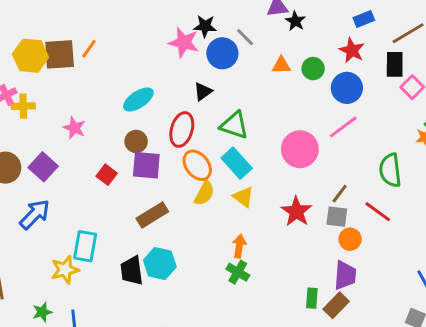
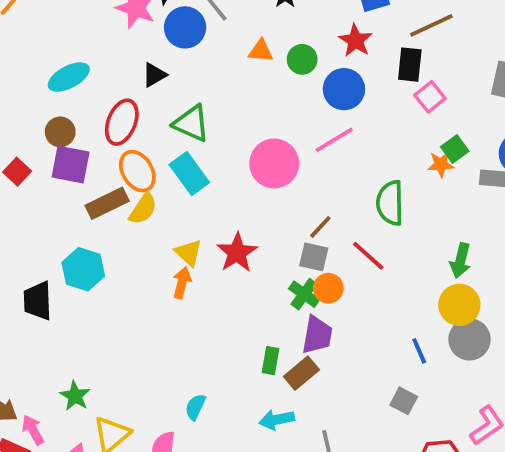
yellow triangle: (243, 197) -> (189, 253), moved
red star: (296, 211) -> (237, 253), moved
brown rectangle: (152, 215) -> (107, 203), moved
cyan hexagon: (160, 263) -> (83, 269), moved
green cross: (238, 272) -> (304, 294), moved

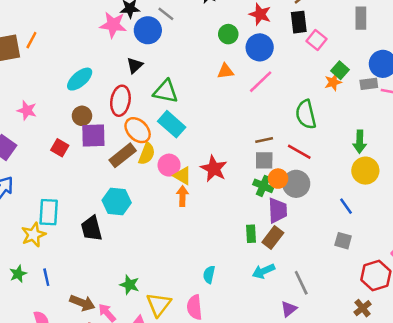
orange triangle: (261, 51) -> (225, 71), moved
pink circle: (274, 163) -> (169, 165), moved, size x0.7
brown line: (320, 227) -> (264, 140), turned 48
gray circle: (469, 339) -> (296, 184), moved

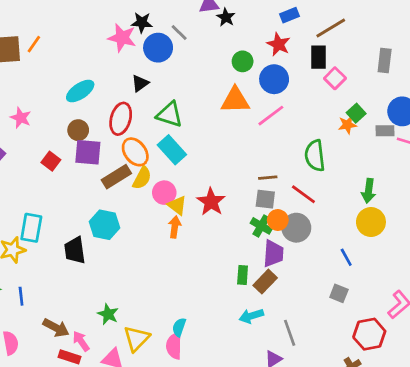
orange triangle: (225, 71) -> (235, 100), size x1.6
cyan semicircle: (209, 275) -> (179, 327), moved

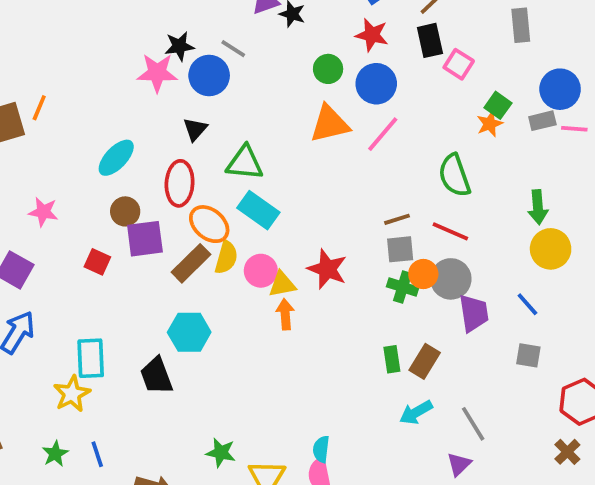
yellow triangle: (177, 205) -> (282, 284), turned -35
purple trapezoid: (273, 254) -> (474, 313), moved

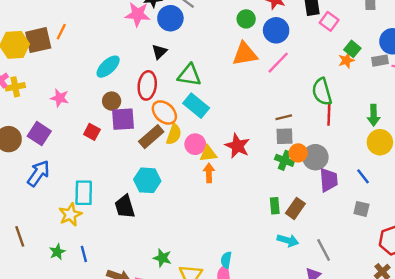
red line: (450, 231) -> (329, 114), moved, turned 65
cyan arrow: (416, 412) -> (288, 240), turned -138

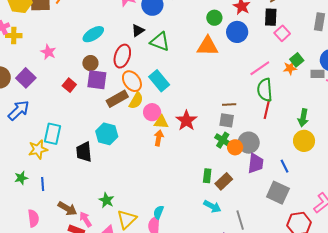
pink line: (278, 63) -> (260, 68), moved
green triangle: (189, 75) -> (160, 42), moved
orange circle: (298, 153) -> (235, 147), moved
gray square: (361, 209) -> (278, 193), size x1.6

